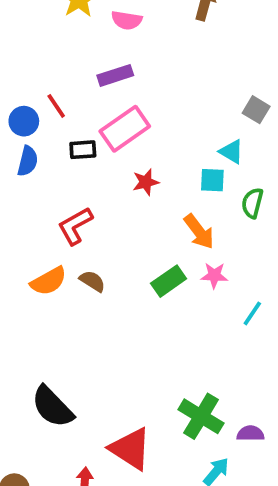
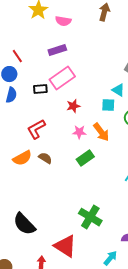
red line: (56, 106) -> (17, 56), moved
pink star: (214, 275) -> (79, 132), moved
green cross: (201, 416) -> (90, 217), moved

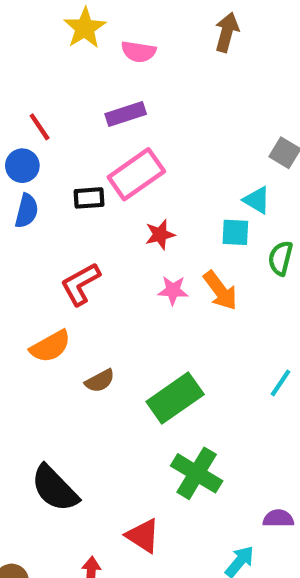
brown semicircle: (45, 158) -> (100, 381), moved, turned 120
green rectangle: (85, 158) -> (175, 398), moved, size x1.4
red triangle: (65, 246) -> (143, 536), size x0.7

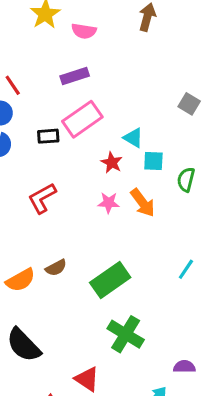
cyan triangle: (257, 200) -> (133, 138), moved
red star: (160, 235) -> (112, 163), moved, turned -30
orange semicircle: (50, 346) -> (20, 280), moved

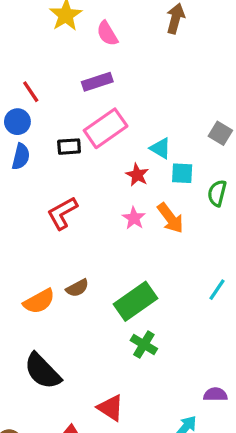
pink semicircle: (84, 31) -> (107, 33), turned 50
gray square: (189, 104) -> (220, 133), moved
pink star: (109, 203) -> (134, 218), turned 30
green cross: (126, 334) -> (144, 345), moved, size x0.7

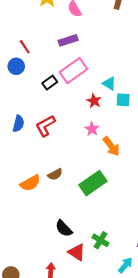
black rectangle: (69, 147) -> (50, 83), turned -32
blue semicircle: (21, 157) -> (18, 124), moved
orange arrow: (170, 218) -> (111, 146), moved
green cross: (144, 345) -> (101, 240), moved
black semicircle: (42, 371) -> (64, 228), moved, size x0.7

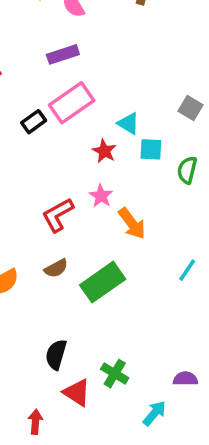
red L-shape: (45, 126) -> (58, 215), moved
brown semicircle: (55, 174) -> (56, 268), moved
black semicircle: (64, 228) -> (56, 355), turned 60

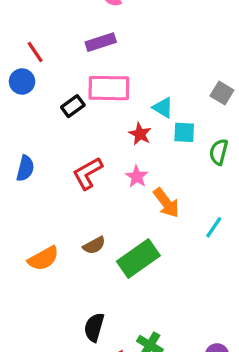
pink rectangle: (72, 103) -> (109, 88), turned 36
red L-shape: (58, 215) -> (88, 173), moved
cyan line: (187, 270) -> (214, 227), moved

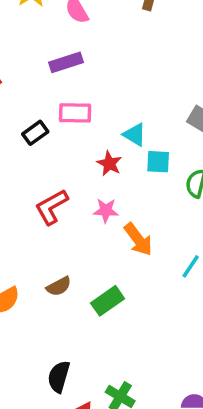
pink rectangle: (109, 88) -> (75, 113), size x0.7
pink star: (137, 177) -> (106, 210), turned -30
green rectangle: (138, 258) -> (108, 301), size x0.7

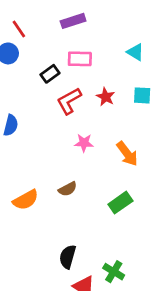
cyan triangle: (135, 135) -> (135, 52), moved
red L-shape: (52, 207) -> (69, 101), moved
pink star: (106, 210) -> (84, 143), moved
green rectangle: (108, 301) -> (120, 203), moved

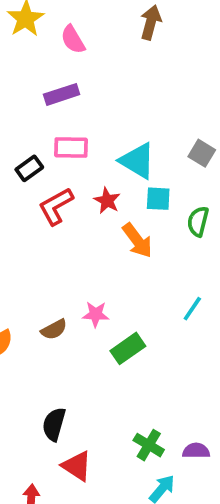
cyan triangle: (135, 52) -> (137, 161), moved, size x1.5
pink star: (84, 143) -> (96, 314), moved
orange arrow: (127, 154) -> (137, 240), moved
green cross: (114, 272) -> (149, 445), moved

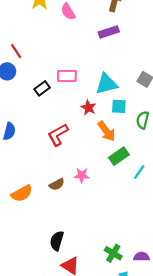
purple rectangle: (62, 94) -> (109, 32), moved
cyan triangle: (137, 161) -> (106, 84), turned -45
red L-shape: (56, 206) -> (58, 135), moved
green rectangle: (128, 348) -> (119, 156), moved

